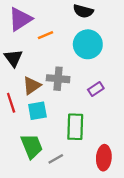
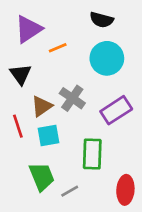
gray cross: (58, 79) -> (72, 98), turned 30
purple rectangle: (96, 89) -> (116, 110), size x1.6

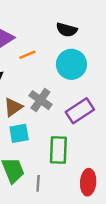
gray line: (70, 191) -> (38, 183), turned -56

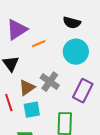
purple rectangle: (80, 111) -> (83, 91), turned -30

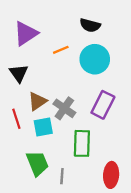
orange line: (39, 44) -> (61, 50), moved
gray cross: (50, 82) -> (64, 108), moved

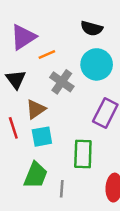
orange line: (61, 50) -> (47, 55), moved
gray cross: (64, 108) -> (62, 82), moved
green trapezoid: (37, 163) -> (36, 175), turned 44

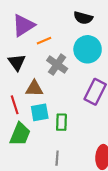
brown triangle: (36, 109) -> (34, 88), turned 36
green rectangle: (83, 154) -> (61, 122), moved, size x0.7
green trapezoid: (36, 175) -> (20, 134), moved

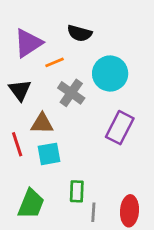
black semicircle: (83, 18) -> (80, 33), moved
green rectangle: (61, 122) -> (77, 191), moved
green trapezoid: (20, 134) -> (31, 204), moved
gray line: (57, 158) -> (93, 212), moved

